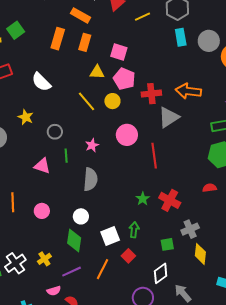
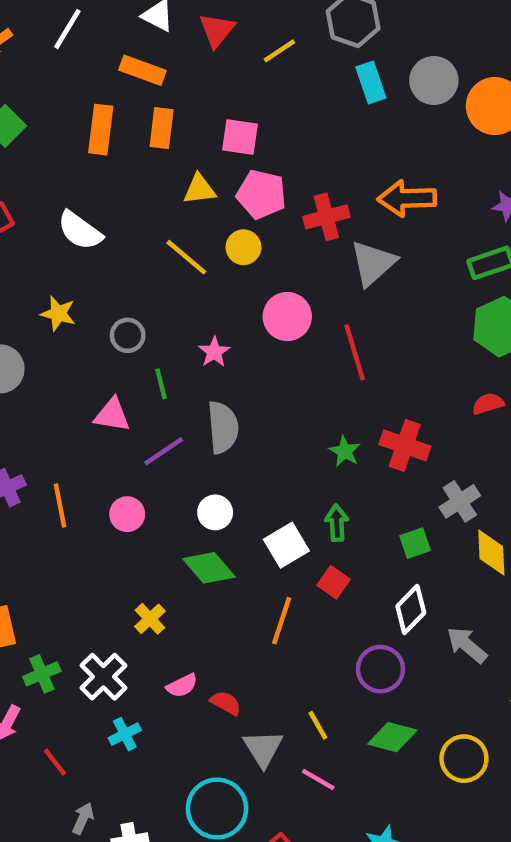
green diamond: (74, 241) -> (209, 568), turned -40
white cross: (15, 263) -> (103, 677), moved
purple line: (72, 272) -> (164, 451), moved

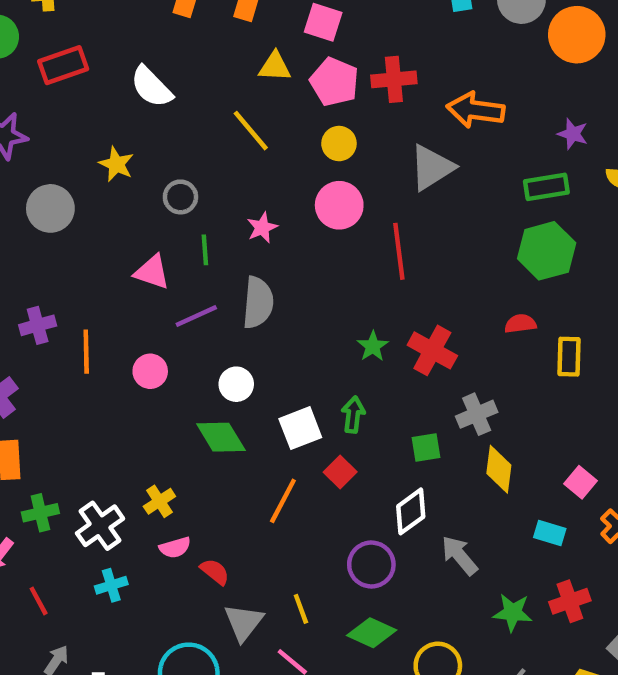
red cross: (326, 217) -> (394, 79), moved
yellow circle: (243, 247) -> (339, 144), moved
yellow cross: (150, 619) -> (159, 501), moved

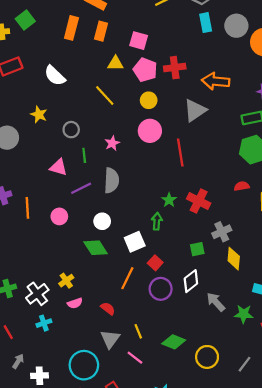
green arrow: (353, 415) -> (157, 221), moved
purple circle: (371, 565) -> (161, 289), moved
red semicircle: (215, 572) -> (108, 308), moved
green star: (513, 613) -> (244, 314), moved

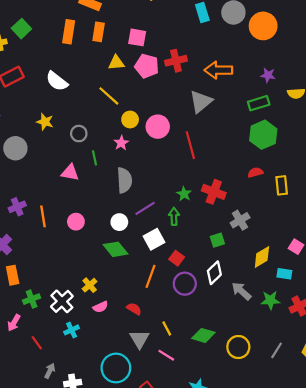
yellow circle: (149, 100) -> (130, 119), moved
purple line: (81, 188) -> (145, 208), moved
yellow diamond: (234, 259) -> (262, 257), moved, turned 60

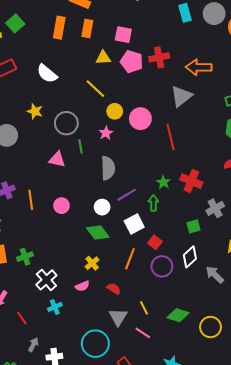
gray circle: (79, 134) -> (66, 123), size x1.5
yellow cross: (90, 285) -> (92, 263), moved
green cross: (32, 299) -> (25, 257), moved

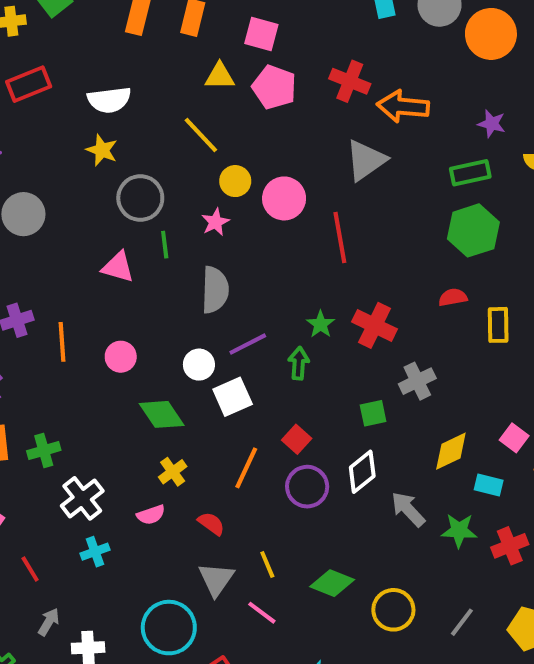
red cross: (159, 57) -> (350, 81), moved, turned 30
white semicircle: (47, 74) -> (109, 100), turned -50
yellow star: (35, 111) -> (102, 150), moved
white square: (134, 224) -> (233, 397), moved
green diamond: (98, 232) -> (162, 414), moved

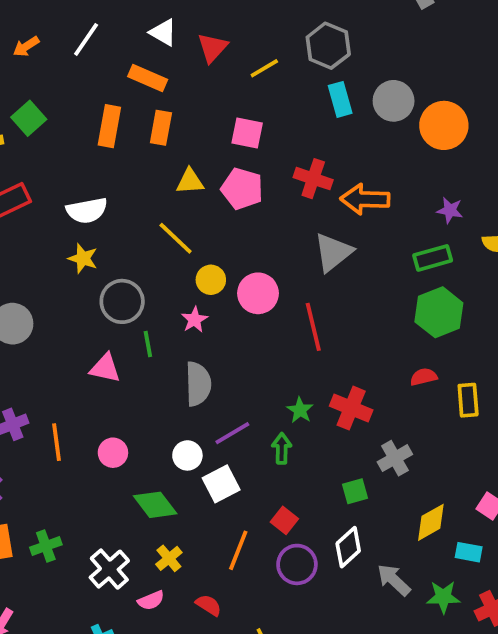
pink square: (261, 34) -> (247, 133), moved
white cross: (82, 498) -> (109, 569), moved

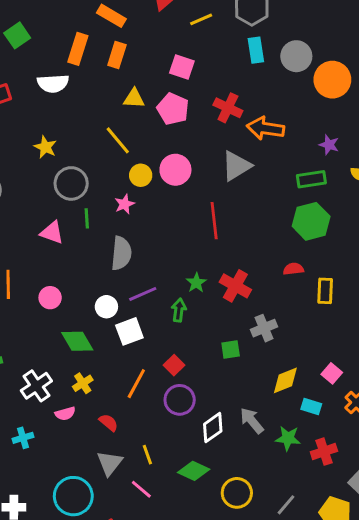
white semicircle: (87, 210) -> (53, 83), moved
pink circle: (258, 293) -> (175, 170), moved
white diamond: (348, 547) -> (213, 428), moved

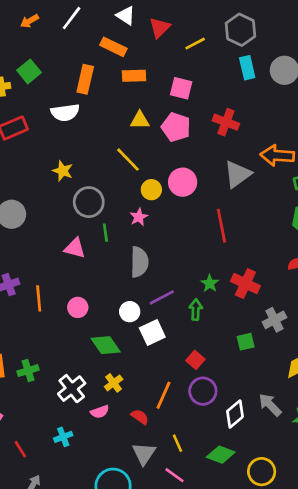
orange rectangle: (117, 55) -> (134, 76), moved, turned 75
orange arrow: (265, 128) -> (277, 155), moved
orange line: (136, 384) -> (163, 395), moved

